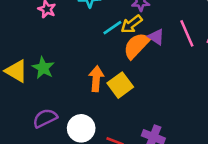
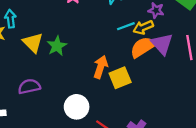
purple triangle: (156, 37) -> (162, 44), size x1.5
purple semicircle: (45, 118) -> (29, 86), moved

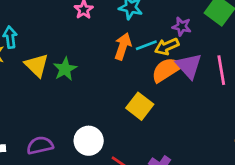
orange arrow: (101, 67) -> (123, 46), moved
yellow square: (120, 78) -> (140, 106), turned -30
purple semicircle: (29, 86) -> (40, 145), moved

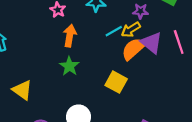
orange arrow: (123, 46) -> (70, 36), moved
yellow triangle: (37, 65) -> (22, 90), moved
green star: (65, 69) -> (69, 66), moved

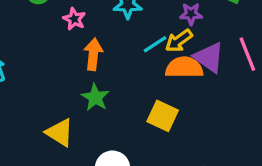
orange semicircle: (133, 49) -> (184, 67), turned 45
yellow triangle: (22, 90) -> (60, 132), moved

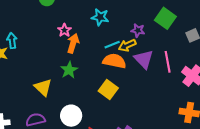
pink star: (74, 19) -> (64, 30), moved
orange semicircle: (184, 67) -> (114, 61), moved

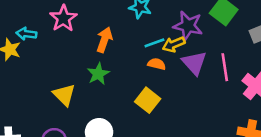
pink star: (64, 30) -> (63, 18), moved, size x1.5
purple star: (138, 30) -> (188, 26), size x1.6
cyan arrow: (12, 41) -> (26, 34), turned -77
orange semicircle: (114, 61) -> (157, 64), size x0.6

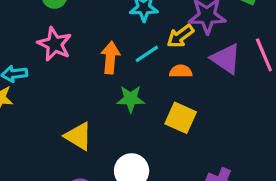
cyan line: (154, 43) -> (147, 54), moved
yellow arrow: (174, 44) -> (180, 36), moved
green star: (98, 74) -> (131, 99), moved, turned -30

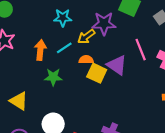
purple triangle: (226, 59) -> (117, 65), moved
yellow square: (181, 118) -> (97, 73), moved

